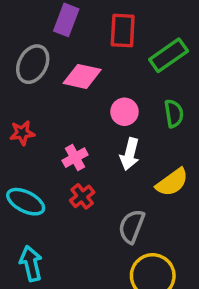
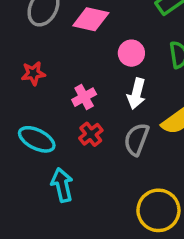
gray semicircle: (132, 226) -> (136, 139), moved
cyan arrow: (31, 263) -> (62, 185), moved

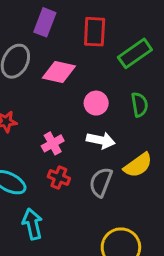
white arrow: (136, 94) -> (101, 140), turned -92
red cross: (91, 134) -> (59, 178), turned -30

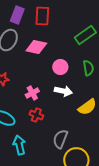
purple rectangle: (45, 22) -> (17, 15), moved
red rectangle: (95, 32) -> (42, 16), moved
gray semicircle: (101, 182) -> (60, 139), moved

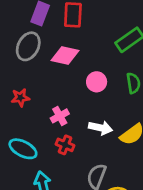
white arrow: (63, 91) -> (100, 128), moved

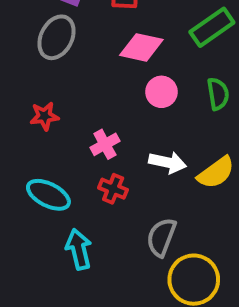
pink diamond: (65, 56) -> (141, 47), moved

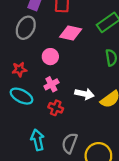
pink circle: (161, 92) -> (50, 57), moved
cyan ellipse: (48, 195) -> (21, 96), moved
gray semicircle: (161, 237) -> (70, 143), moved

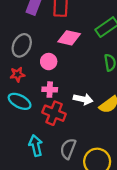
gray ellipse: (26, 28) -> (22, 45), moved
pink cross: (51, 84) -> (50, 90), turned 32
red cross: (56, 108) -> (54, 113), size x1.5

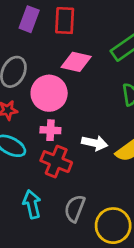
pink circle: (49, 62) -> (49, 93), size x1.6

